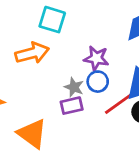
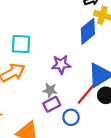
blue circle: (98, 82) -> (71, 117), moved

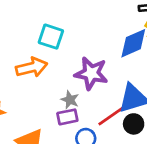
purple star: (61, 64) -> (91, 73), size x1.4

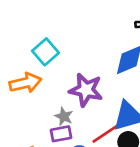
cyan square: (51, 37) -> (45, 52), turned 30

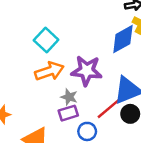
orange arrow: (25, 83) -> (49, 71), moved

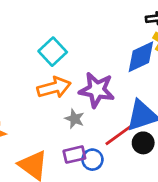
purple rectangle: (68, 113) -> (74, 155), moved

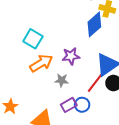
purple star: (97, 90) -> (71, 56), size x0.7

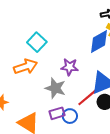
orange arrow: (41, 63) -> (25, 67), moved
gray star: (62, 80) -> (55, 88), size x1.5

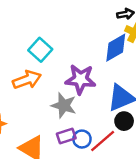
purple star: (70, 67) -> (81, 79), size x1.4
red line: (88, 97) -> (103, 141), moved

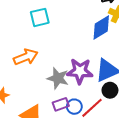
cyan square: (40, 50) -> (40, 17), moved, turned 36
purple star: (81, 79) -> (80, 71), moved

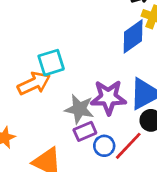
cyan square: (40, 17) -> (51, 63), moved
purple rectangle: (61, 104) -> (85, 131), moved

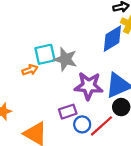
orange arrow: (34, 83) -> (30, 70), size x0.6
gray star: (79, 109) -> (65, 59), moved

